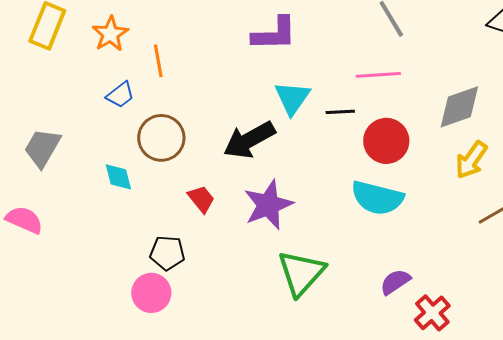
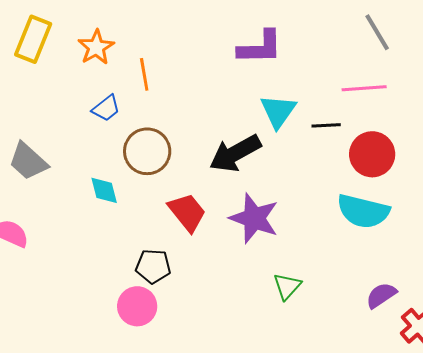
gray trapezoid: (42, 148) -> (28, 161), turned -78
red trapezoid: (201, 199) -> (187, 212), size x1.4
purple star: (268, 205) -> (254, 218), turned -30
green triangle: (301, 273) -> (287, 286), size x0.6

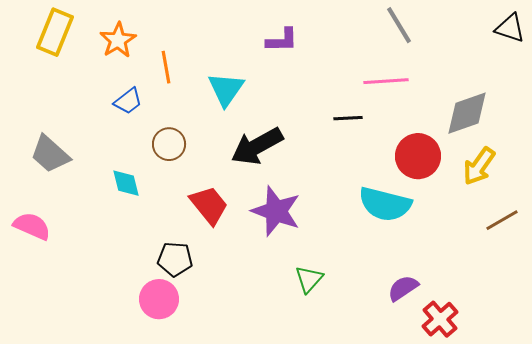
purple L-shape: (260, 47) -> (282, 40), size x0.7
cyan triangle: (278, 111) -> (226, 89), moved
brown circle: (147, 151) -> (169, 144), size x0.7
red circle: (372, 154) -> (418, 156), moved

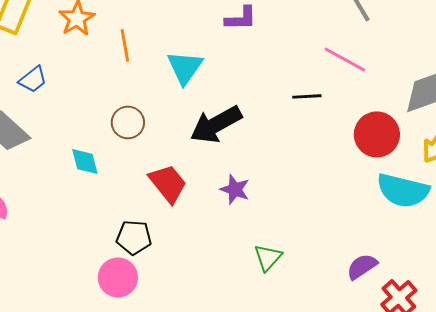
pink line: (386, 81) -> (345, 59), turned 33
blue trapezoid: (128, 101) -> (33, 79), moved
cyan semicircle: (385, 204) -> (403, 190), moved
purple star: (276, 211) -> (235, 189), size x0.6

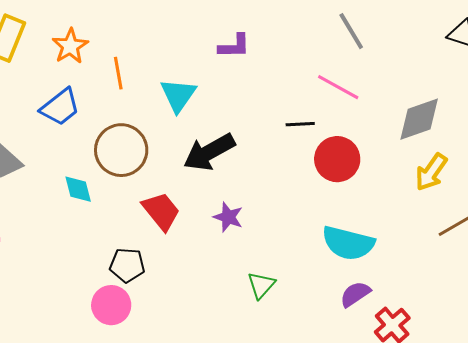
blue trapezoid: (33, 79) -> (60, 107), moved, size x1.4
brown circle: (128, 122) -> (121, 150), size x1.6
red circle: (377, 134) -> (337, 159), moved
cyan semicircle: (403, 190) -> (348, 243), moved

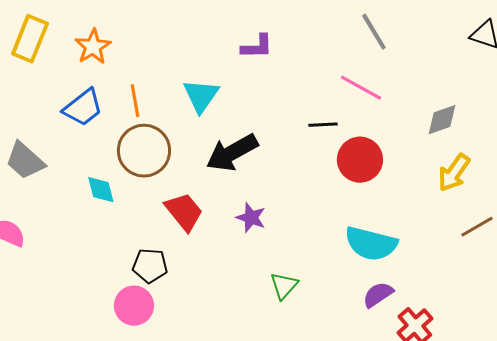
orange line: (118, 73) -> (135, 101), moved
gray diamond: (419, 119) -> (442, 120), size x0.7

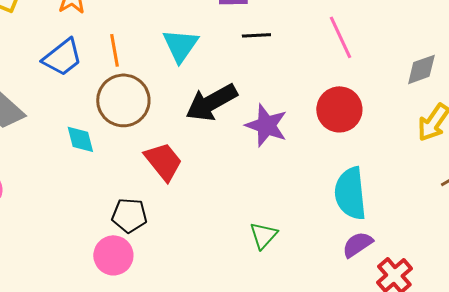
pink line: (361, 88) -> (340, 37), turned 36
black line: (323, 125) -> (256, 35), moved
purple star: (251, 218) -> (266, 125), moved, size x1.4
cyan semicircle: (371, 244) -> (350, 193), turned 70

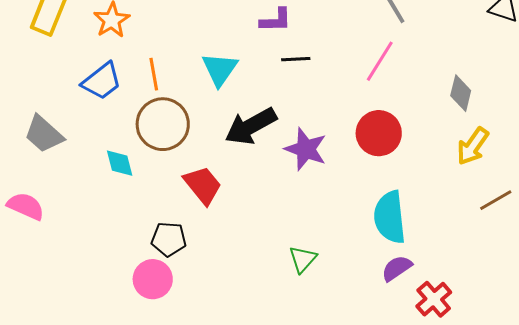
pink line: (340, 37) -> (380, 61), turned 57
gray diamond: (421, 69) -> (461, 93), turned -57

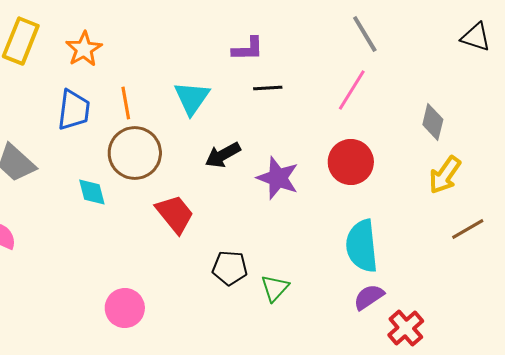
blue trapezoid: (102, 81) -> (74, 110), turned -45
black arrow: (251, 126) -> (223, 155), size x0.7
black pentagon: (169, 239) -> (230, 268), moved

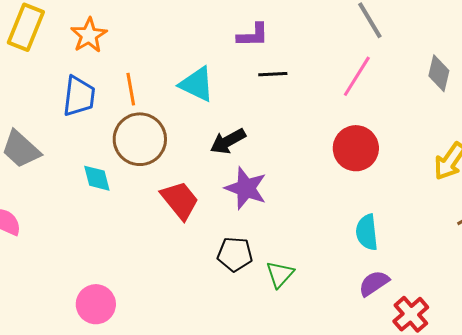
cyan triangle: (192, 98) -> (197, 84), turned -39
gray diamond: (433, 122) -> (439, 73), moved
purple star: (278, 178) -> (246, 188), moved
cyan semicircle: (362, 246) -> (367, 232), size x0.7
pink circle: (125, 308) -> (96, 304), moved

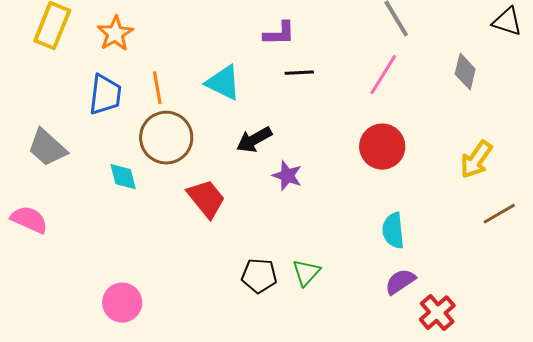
purple star: (246, 188) -> (287, 176), moved, size x0.7
black pentagon: (235, 254) -> (259, 276), moved

